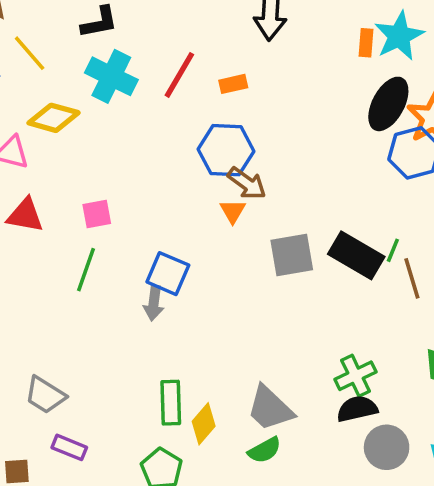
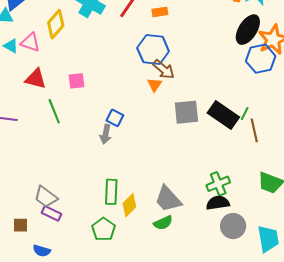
yellow diamond: (54, 118) -> (56, 24), turned -68
green line: (86, 270) -> (54, 111), moved, turned -45
blue square: (168, 274) -> (115, 118), size x0.7
gray trapezoid: (45, 395) -> (46, 197), moved

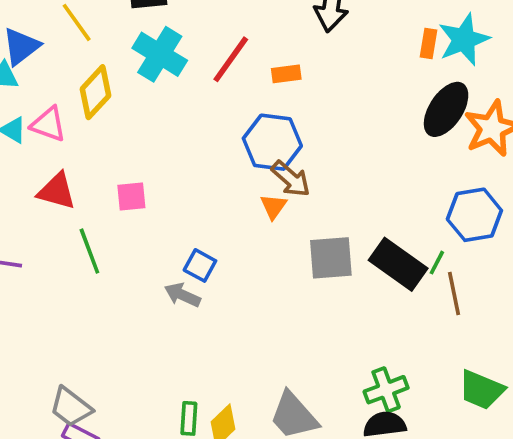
blue hexagon: (261, 59) -> (474, 215), moved
gray arrow: (106, 134) -> (182, 295), turned 102
green rectangle: (111, 192) -> (189, 418), moved, size x0.7

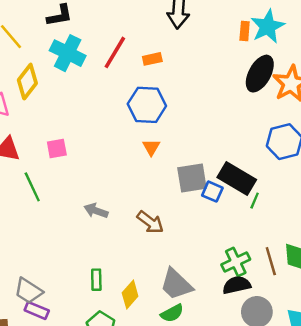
brown arrow: (291, 179) -> (150, 222), moved
green line: (437, 263) -> (255, 201), moved
blue square: (200, 265) -> (212, 192), moved
brown line: (454, 294) -> (271, 261), moved
green rectangle: (189, 418) -> (96, 280), moved

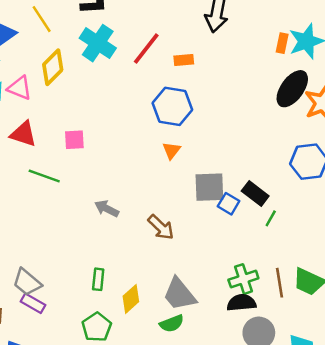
black rectangle: (237, 179) -> (255, 193), size x0.7
green line: (32, 187) -> (44, 176), turned -52

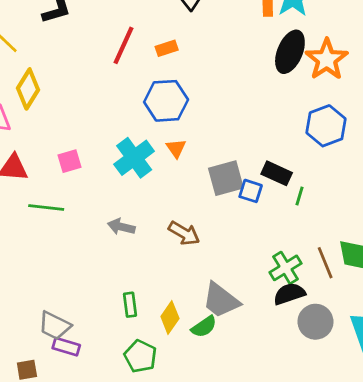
cyan cross: (98, 43) -> (134, 158), moved, turned 33
green semicircle: (172, 323) -> (204, 327), moved

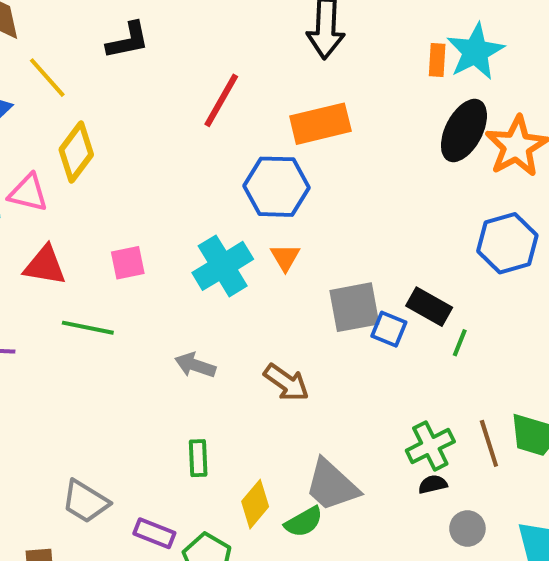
orange rectangle: (167, 48) -> (320, 124), moved, size x1.8
black semicircle: (289, 294) -> (433, 484), size x0.6
green rectangle: (130, 305) -> (198, 458), moved
gray circle: (315, 322) -> (467, 528), size x0.7
purple rectangle: (66, 347) -> (154, 533), moved

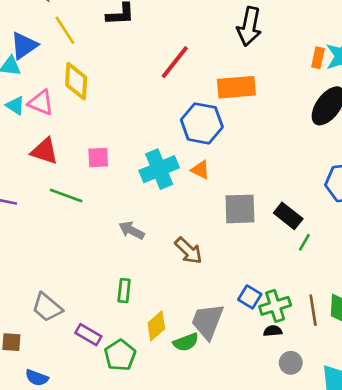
yellow diamond: (76, 152) -> (76, 81), turned -42
orange triangle: (285, 257) -> (200, 170), turned -42
blue square: (389, 329) -> (250, 297), moved
gray trapezoid: (332, 485) -> (208, 321), turned 60

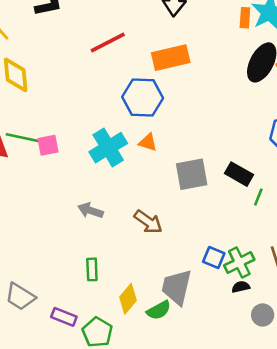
red line: (175, 62) -> (108, 42), turned 33
green line: (66, 196) -> (22, 138), moved

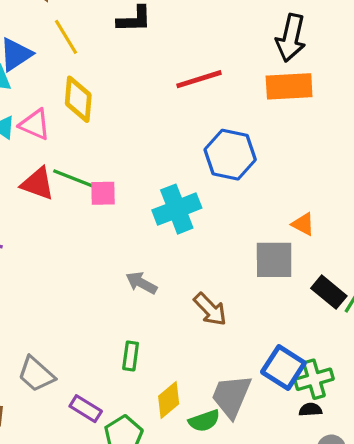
orange rectangle: (171, 58) -> (289, 86), moved
orange triangle: (148, 142) -> (303, 224), moved
black rectangle: (239, 174) -> (329, 292), moved
blue square: (214, 257) -> (283, 367), size x1.5

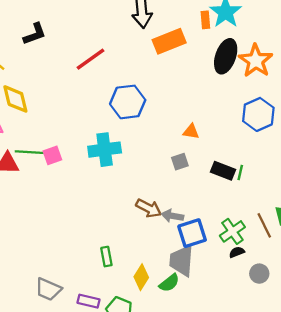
orange rectangle: (289, 86) -> (169, 41), moved
cyan cross: (177, 209) -> (105, 150), turned 32
gray square: (274, 260) -> (180, 162), size x0.6
gray arrow: (141, 283) -> (172, 216), moved
blue square: (283, 367) -> (192, 233), moved, turned -32

